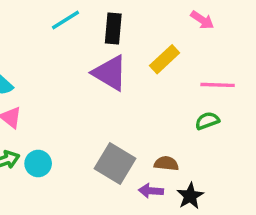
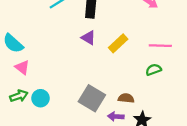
yellow rectangle: (165, 59) -> (118, 43), moved
purple triangle: (110, 73) -> (88, 38), size x0.6

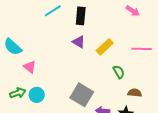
pink triangle: (22, 67) -> (30, 67), moved
green semicircle: (154, 70) -> (119, 72), moved, turned 80
brown semicircle: (126, 98) -> (135, 93), moved

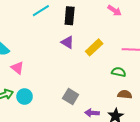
pink arrow: (133, 11) -> (115, 11), moved
green semicircle: (119, 72) -> (119, 72), moved, turned -48
gray square: (82, 95) -> (71, 97), size x0.7

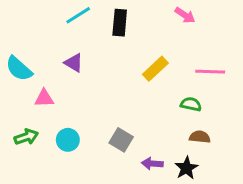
purple triangle: (67, 42) -> (74, 63), moved
pink triangle: (17, 68) -> (44, 98), turned -40
cyan circle: (25, 97) -> (68, 140), moved

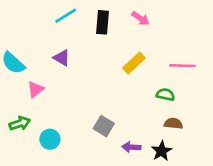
pink arrow: (185, 15) -> (141, 18), moved
pink triangle: (44, 98) -> (35, 89), turned -36
cyan circle: (68, 140) -> (50, 139), moved

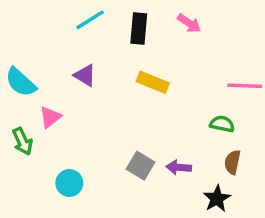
yellow rectangle: (134, 63) -> (153, 82), moved, turned 65
green arrow: (20, 123) -> (22, 141), moved, turned 84
brown semicircle: (173, 123) -> (233, 162), turned -84
purple arrow: (131, 147) -> (179, 167), moved

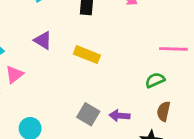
yellow rectangle: (153, 82) -> (87, 55), moved
green semicircle: (222, 124) -> (155, 80), turned -36

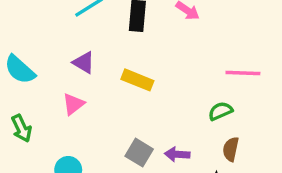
pink triangle: (14, 74) -> (73, 104), moved

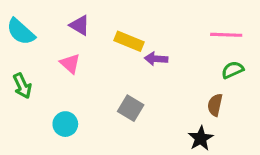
pink triangle: (73, 104) -> (70, 64), turned -40
green semicircle: (220, 111) -> (233, 70), moved
purple arrow: (177, 154) -> (156, 59), moved

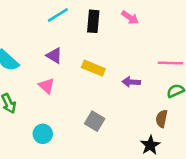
purple arrow: (156, 59) -> (131, 82), moved

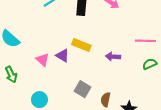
purple triangle: (54, 55) -> (63, 56), moved
brown semicircle: (162, 119) -> (106, 100), moved

